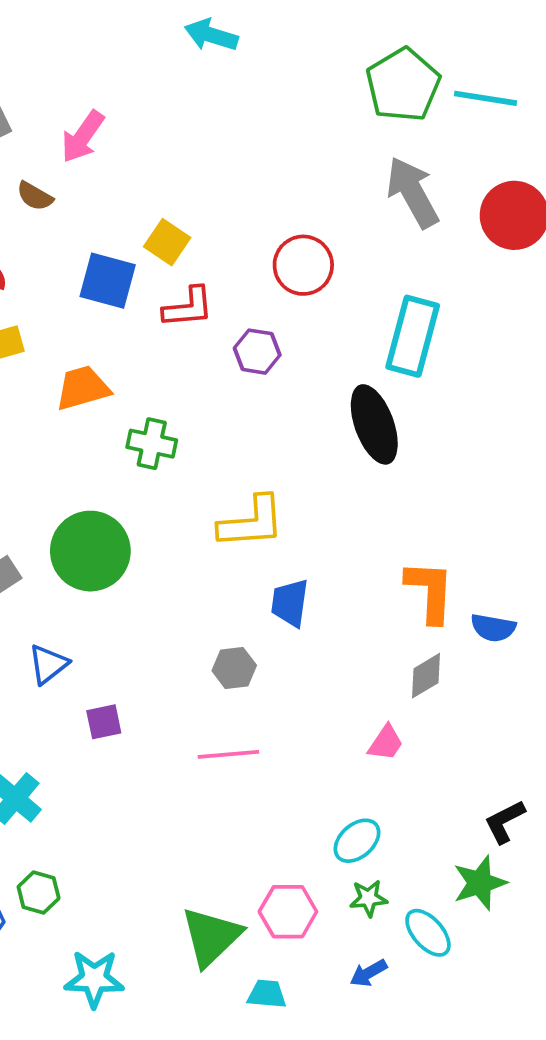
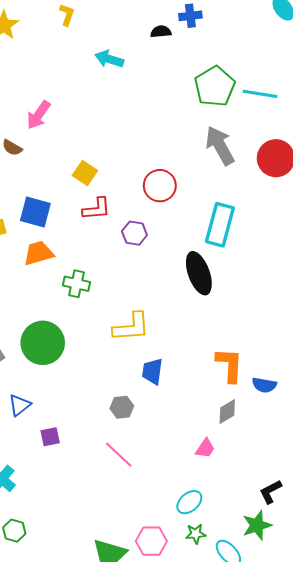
blue square: (108, 281) -> (35, 212), moved
pink line: (228, 754) -> (119, 455), turned 48

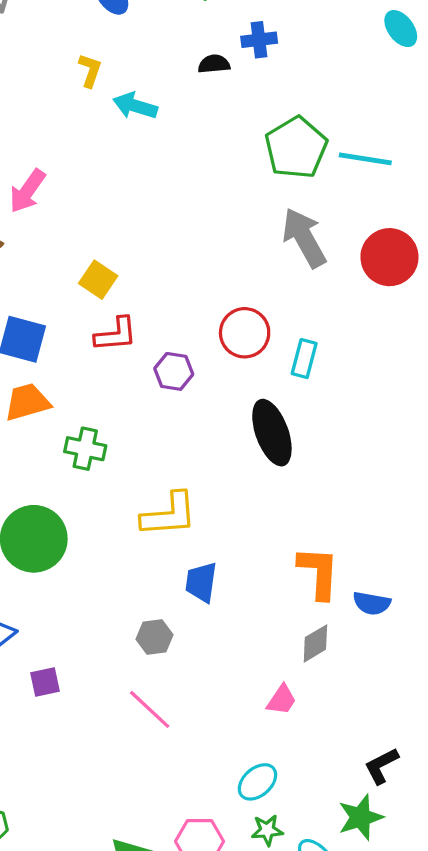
yellow L-shape: (67, 15) -> (90, 70), moved
red circle: (160, 186) -> (245, 333), moved
cyan rectangle: (220, 225) -> (304, 359), size x0.6

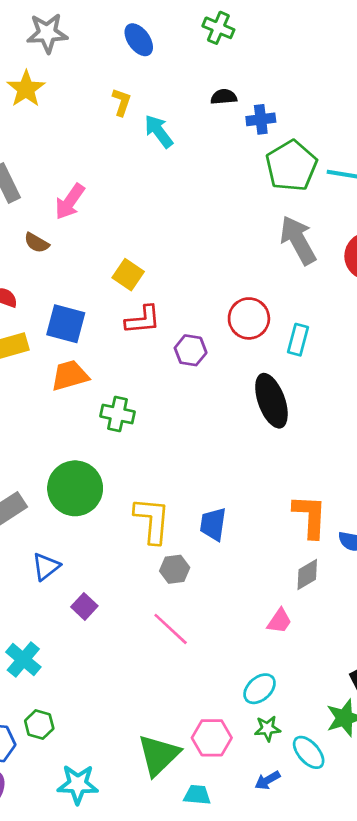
blue cross: (259, 40) -> (261, 119), moved
cyan arrow: (135, 106) -> (159, 131), turned 36
yellow L-shape: (169, 515) -> (152, 520), moved, turned -81
purple square: (45, 682) -> (84, 606), turned -35

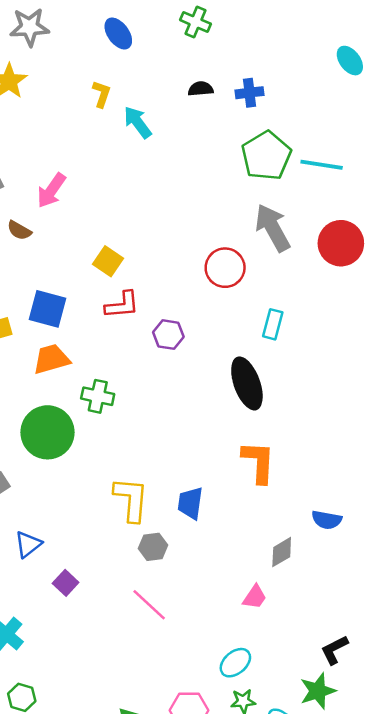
blue cross: (261, 119) -> (250, 93), moved
red circle: (249, 318) -> (225, 268), moved
green circle: (75, 488) -> (48, 432), moved
orange L-shape: (310, 516) -> (259, 462), moved

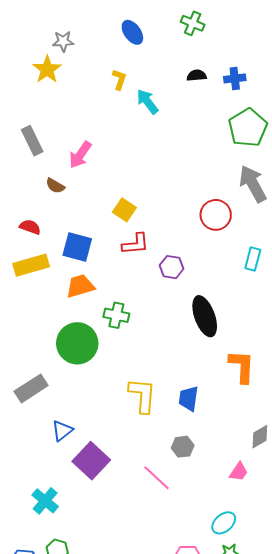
gray star: (29, 27) -> (63, 41), moved, size x0.7
black ellipse: (247, 383) -> (205, 316), moved
gray hexagon: (153, 547) -> (183, 447), moved
purple square: (66, 583) -> (91, 461), size x1.8

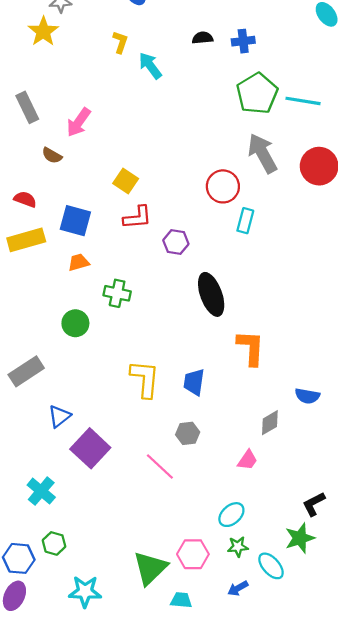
cyan rectangle: (253, 259) -> (245, 221), moved
orange trapezoid: (80, 286) -> (79, 262), size x0.7
green circle: (77, 343) -> (75, 323), size x0.6

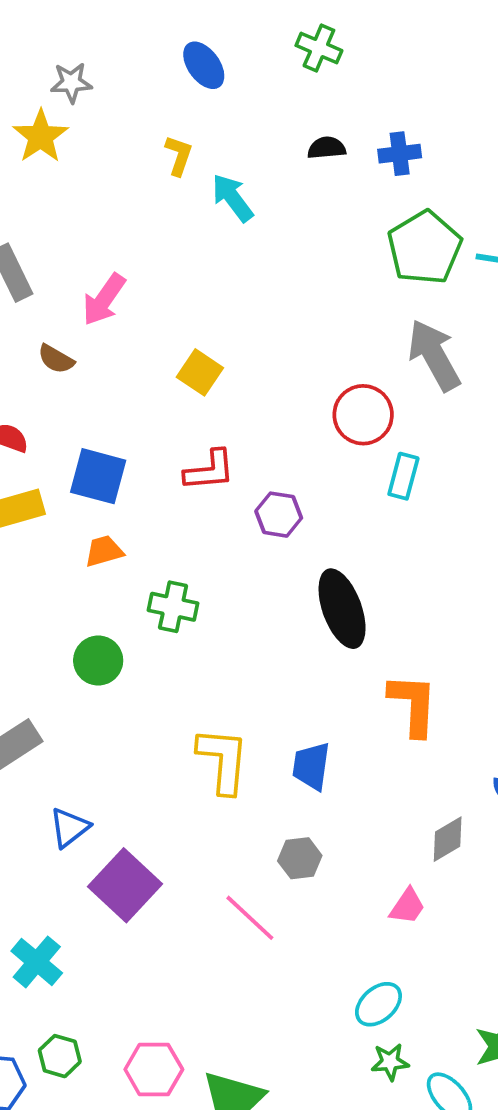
yellow square: (126, 181) -> (200, 372), moved
pink hexagon: (193, 554) -> (154, 1069), moved

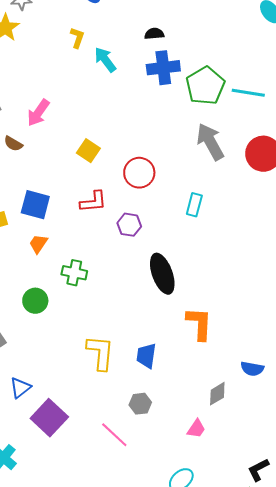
blue cross: (400, 154) -> (163, 68), moved, size x1.5
red circle: (363, 415) -> (139, 173), moved
orange trapezoid: (104, 551) -> (38, 244), turned -40

